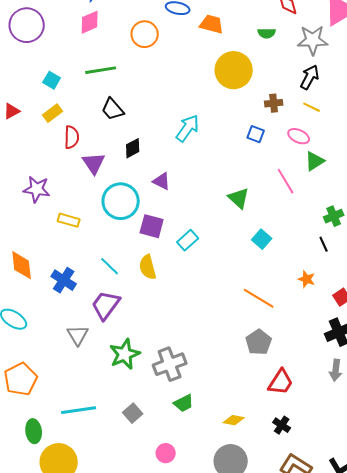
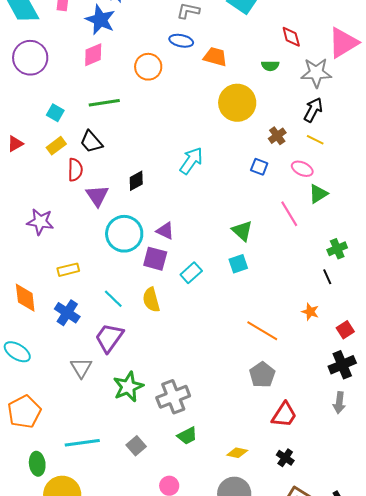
brown cross: (274, 103) -> (277, 136), turned -30
black trapezoid: (113, 109) -> (91, 142), moved
purple triangle: (162, 181) -> (165, 231), moved
yellow rectangle: (69, 220) -> (68, 270), moved, turned -30
cyan square: (262, 239) -> (238, 264), moved, turned 30

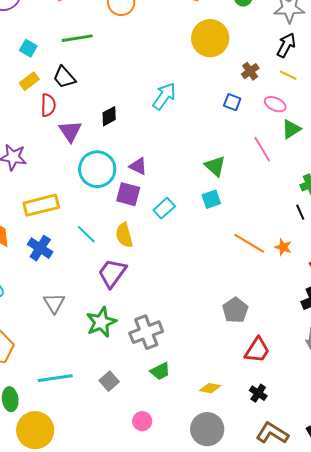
yellow rectangle: (68, 270) -> (41, 205), size x1.6
orange line: (262, 331) -> (249, 243), moved
purple trapezoid: (109, 338) -> (112, 273), moved

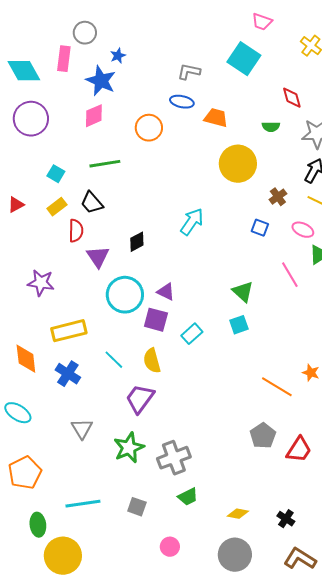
orange line: (249, 243) -> (277, 387), moved
red trapezoid: (257, 350) -> (299, 450), moved
gray square: (109, 381) -> (137, 507), turned -30

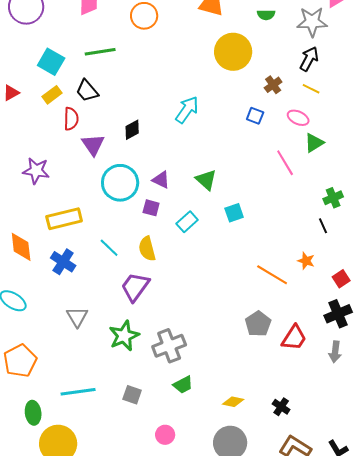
cyan square: (56, 174) -> (51, 62), size x1.5
green triangle: (243, 292) -> (206, 180), moved
purple square: (156, 320) -> (151, 208), size x0.7

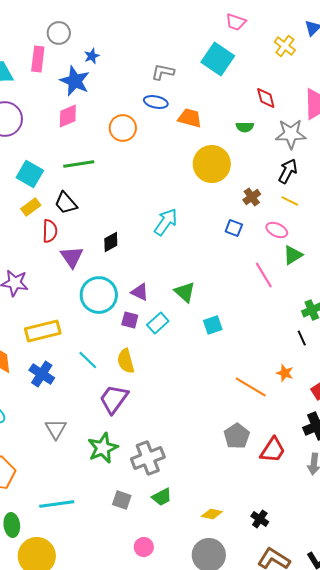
cyan rectangle: (187, 222) -> (158, 323), moved
gray square: (132, 395) -> (122, 500), moved

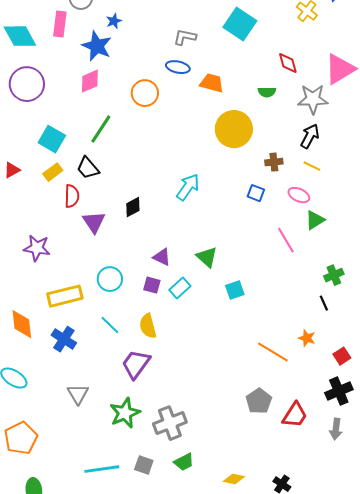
green line: (79, 164) -> (101, 129), turned -48
brown cross: (252, 197) -> (274, 162), turned 30
cyan circle: (99, 295) -> (110, 279), moved, size x0.7
cyan line: (57, 504) -> (102, 469), moved

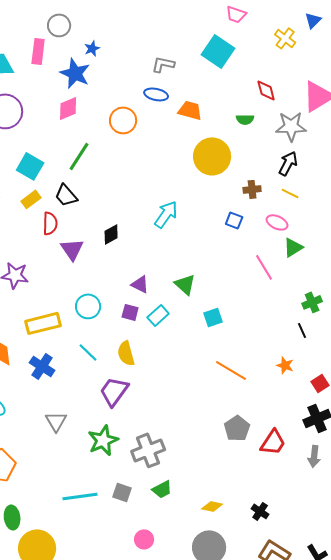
orange line: (273, 352) -> (231, 370), moved

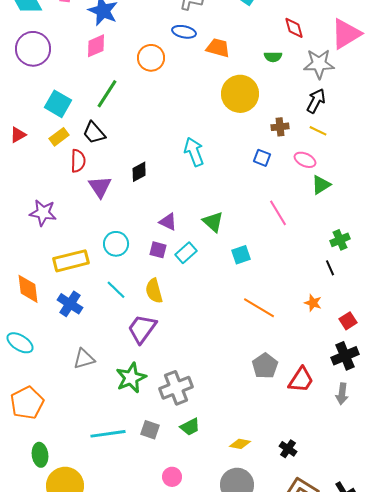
cyan arrow: (166, 214) -> (194, 152), turned -56
pink line: (264, 267) -> (278, 213), moved
gray triangle: (56, 421) -> (84, 359), turned 45

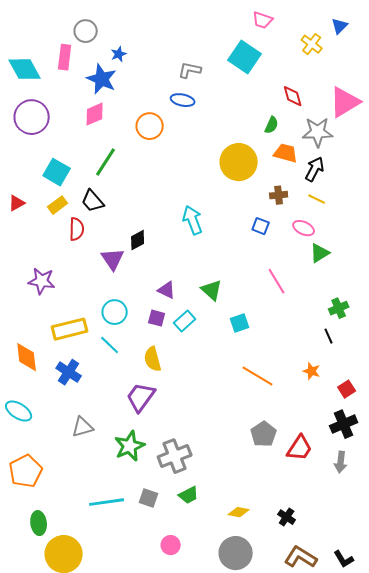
orange trapezoid: (218, 48) -> (286, 153), moved
green semicircle: (273, 57) -> (272, 125), turned -66
purple triangle: (100, 187) -> (113, 259), moved
cyan line: (116, 290) -> (110, 345), moved

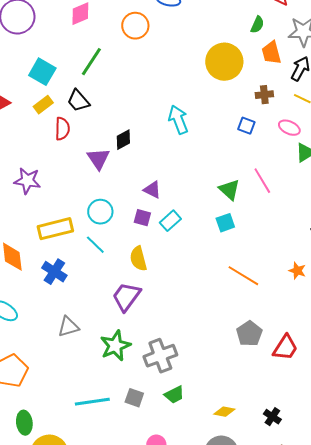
orange trapezoid: (286, 153) -> (271, 53), turned -120
green triangle: (212, 290) -> (229, 190), moved

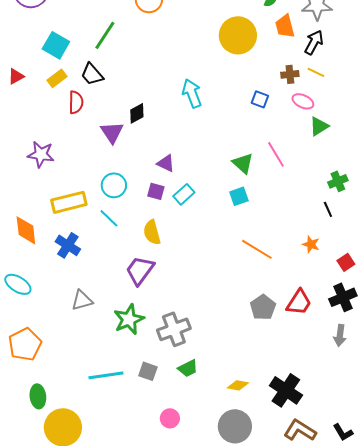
brown cross: (264, 95) -> (290, 74), moved
red trapezoid: (285, 348) -> (299, 302), moved
black cross: (272, 417) -> (286, 390), size x1.8

